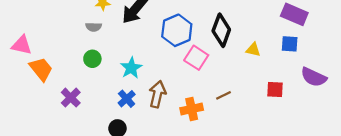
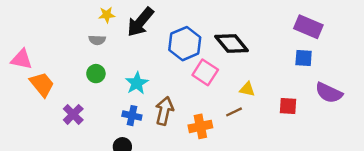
black diamond: (221, 30) -> (232, 44), turned -60
yellow triangle: (253, 50) -> (247, 89), moved
blue cross: (127, 99) -> (132, 116), turned -36

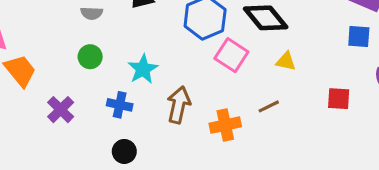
yellow triangle: (247, 89) -> (286, 61), moved
blue cross: (132, 116) -> (120, 105), moved

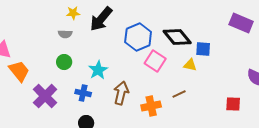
blue square: (359, 37) -> (203, 49), moved
red square: (339, 99) -> (233, 104), moved
purple cross: (61, 110) -> (45, 96), size x1.4

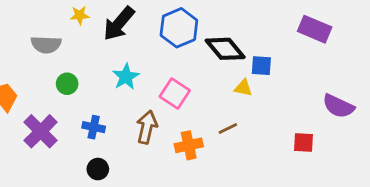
gray semicircle: (65, 34) -> (46, 45), moved, size x1.5
blue hexagon: (138, 37) -> (179, 28), moved
pink square: (155, 61) -> (175, 94), moved
cyan star: (98, 70) -> (126, 77), moved

